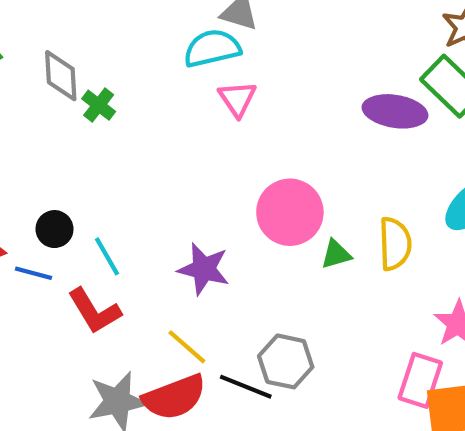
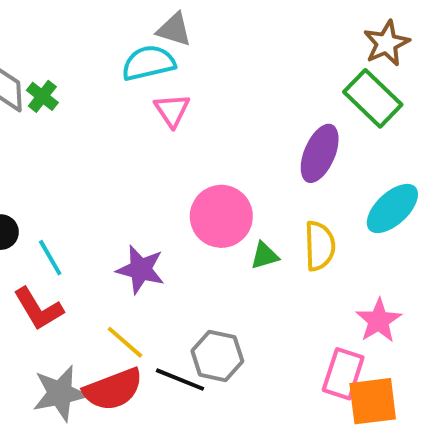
green cross: (99, 105) -> (42, 96), moved
purple ellipse: (395, 111) -> (320, 153), moved, turned -76

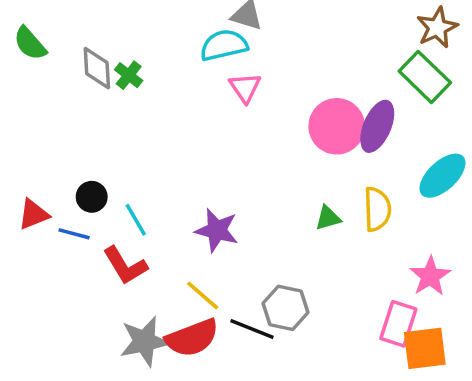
pink circle: (221, 216) -> (337, 126), moved

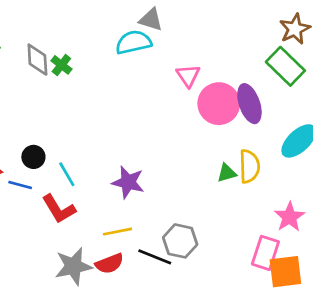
pink triangle: (245, 88) -> (188, 76), moved
purple ellipse: (377, 126) -> (249, 104), turned -42
green triangle: (328, 218) -> (227, 173), moved
yellow line: (203, 296) -> (117, 232), turned -52
red semicircle: (192, 338) -> (109, 264), size x0.7

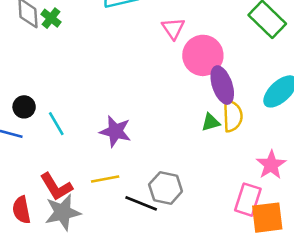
purple ellipse: (249, 104) -> (222, 85), moved
red L-shape: (59, 209) -> (56, 187), moved
red semicircle: (109, 264) -> (21, 210), moved, turned 100

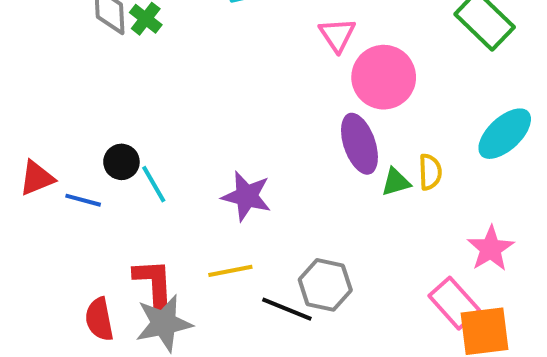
purple ellipse: (222, 85) -> (359, 144), moved
black circle: (24, 107) -> (121, 162), moved
yellow semicircle: (233, 116) -> (430, 172), size x0.7
red L-shape: (56, 187) -> (154, 283), turned -152
pink rectangle: (248, 200) -> (454, 303), turned -60

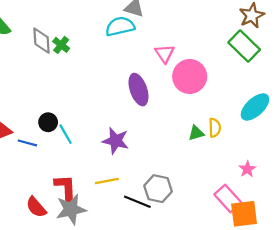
purple ellipse: (359, 144) -> (138, 90), moved
pink star: (491, 249) -> (247, 169), size x0.7
red semicircle: (99, 319) -> (36, 207), turned -30

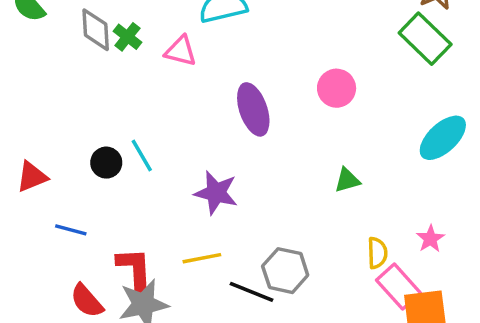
pink triangle: (165, 54) -> (181, 51), moved, turned -42
pink circle: (190, 76) -> (337, 88), size x0.7
yellow semicircle: (215, 128) -> (377, 253), moved
cyan line: (66, 134) -> (142, 155), moved
blue line: (27, 143) -> (71, 230), moved

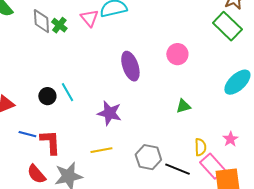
pink triangle: (181, 51) -> (89, 18), moved, turned 36
red L-shape: (135, 269) -> (50, 142), moved
black line: (252, 292) -> (177, 169), moved

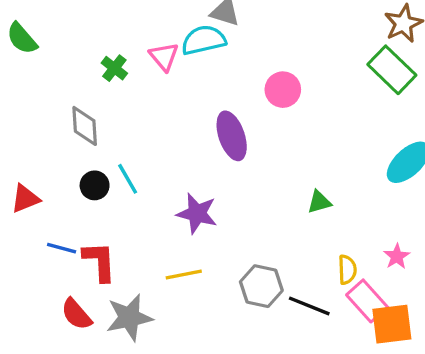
gray diamond: (41, 21) -> (85, 126), moved
pink circle: (177, 54) -> (283, 90), moved

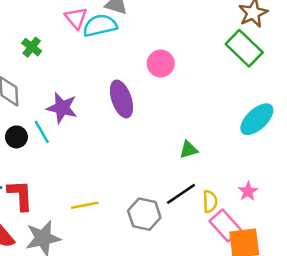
pink triangle: (164, 57) -> (76, 18), moved
purple star: (197, 213) -> (62, 108), moved
black line: (309, 306) -> (181, 194), moved, turned -56

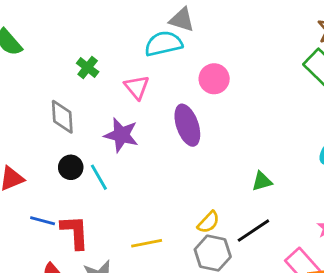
pink triangle: (76, 18) -> (137, 87), moved
pink circle: (161, 64) -> (214, 79), moved
cyan line: (42, 132) -> (99, 177), moved
yellow semicircle: (210, 201) -> (208, 222), moved, turned 45

